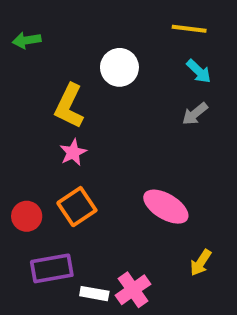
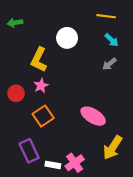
red circle: (27, 216) -> (16, 93), moved
yellow arrow: (201, 263) -> (113, 148), size x1.6
purple rectangle: (52, 268) -> (29, 151), turned 75

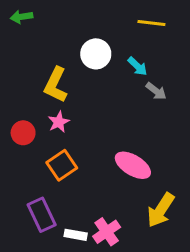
green arrow: (15, 23) -> (22, 17), moved
cyan arrow: (112, 40) -> (138, 66), moved
gray arrow: (109, 64) -> (156, 91), turned -104

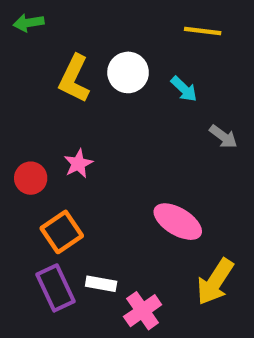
yellow L-shape: (56, 85) -> (74, 79), moved
gray arrow: (156, 91) -> (223, 137), moved
orange square: (62, 165) -> (62, 232), moved
white rectangle: (76, 235) -> (101, 284), moved

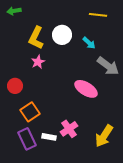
gray arrow: (223, 137) -> (108, 66), size x1.6
pink star: (78, 164) -> (38, 62), moved
pink ellipse: (178, 222) -> (86, 89), moved
pink cross: (143, 311) -> (69, 129), moved

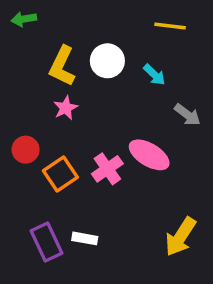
gray arrow: (108, 66) -> (187, 115), size x0.7
orange square: (30, 112) -> (60, 174), moved
pink cross: (69, 129) -> (107, 169), moved

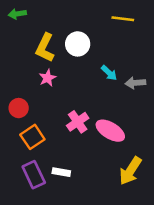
cyan arrow: (154, 75) -> (109, 73), moved
gray arrow: (187, 115) -> (135, 83), turned 138
pink ellipse: (149, 155) -> (110, 131), moved
orange square: (60, 174) -> (32, 137), moved

